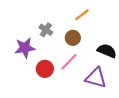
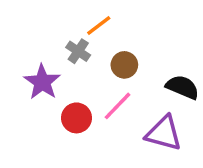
orange line: (82, 15) -> (99, 26), moved
purple star: (25, 48) -> (42, 82), turned -30

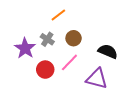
gray cross: (78, 51) -> (47, 39), moved

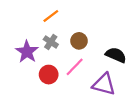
orange line: (58, 15) -> (51, 16), moved

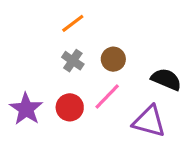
purple star: (27, 52) -> (26, 109), moved

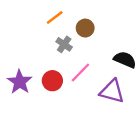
brown circle: (113, 59) -> (85, 28), moved
gray cross: (73, 61) -> (64, 44), moved

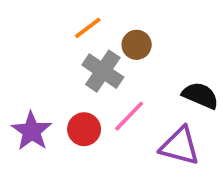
gray cross: (64, 44) -> (103, 71), size x1.5

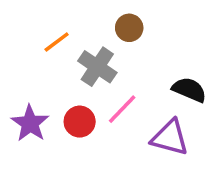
orange line: (88, 28) -> (57, 42), moved
brown circle: (137, 45) -> (129, 28), moved

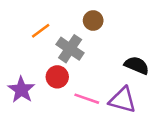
pink line: (122, 109) -> (87, 99), moved, turned 65
red circle: (80, 122) -> (57, 77), moved

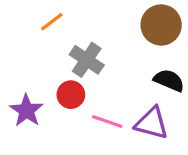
brown circle: (93, 20) -> (161, 25), moved, size x1.6
orange line: (41, 31) -> (52, 22), moved

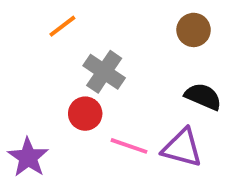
brown circle: (161, 25) -> (194, 30), size x0.7
purple star: (26, 110) -> (28, 157), moved

